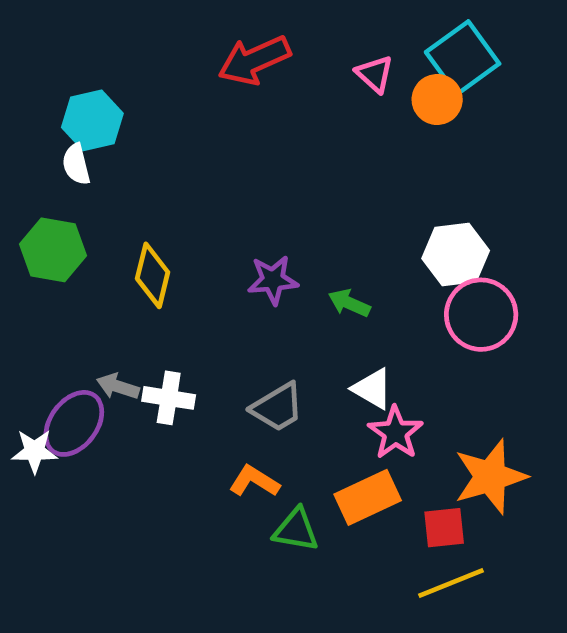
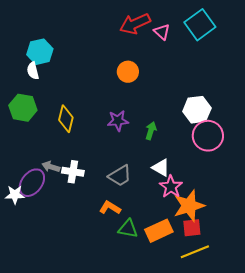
red arrow: (254, 60) -> (135, 24), moved
orange circle: (437, 99) -> (128, 72), moved
green arrow: (349, 303) -> (151, 131), turned 84
orange star: (490, 477) -> (189, 206), moved
orange rectangle: (368, 497) -> (159, 231), moved

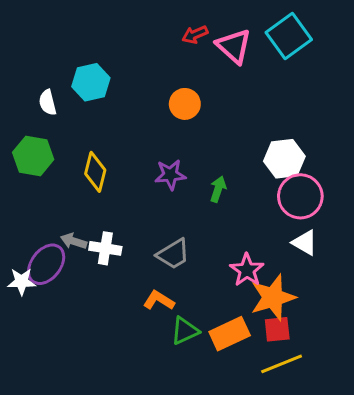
red arrow: (135, 24) -> (195, 35), size x0.6
pink triangle: (162, 32) -> (234, 46), size x1.5
cyan hexagon: (40, 52) -> (91, 82), moved
white triangle: (161, 168) -> (305, 243), moved
green triangle: (128, 229) -> (185, 331), turned -35

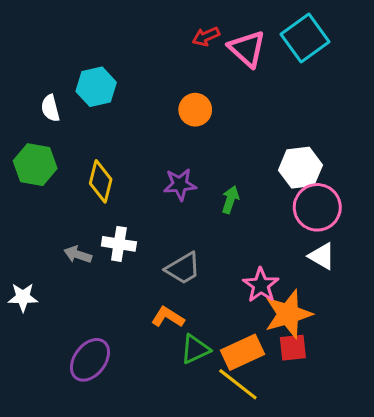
white cross: (105, 248) -> (119, 244), moved
purple ellipse: (46, 264) -> (90, 360), moved
yellow line: (282, 364) -> (238, 384), moved, turned 60

